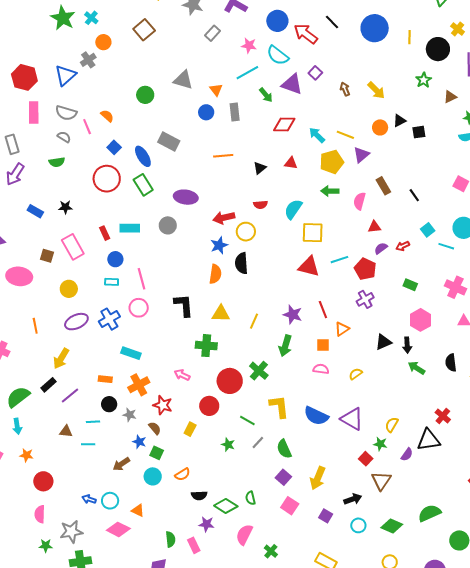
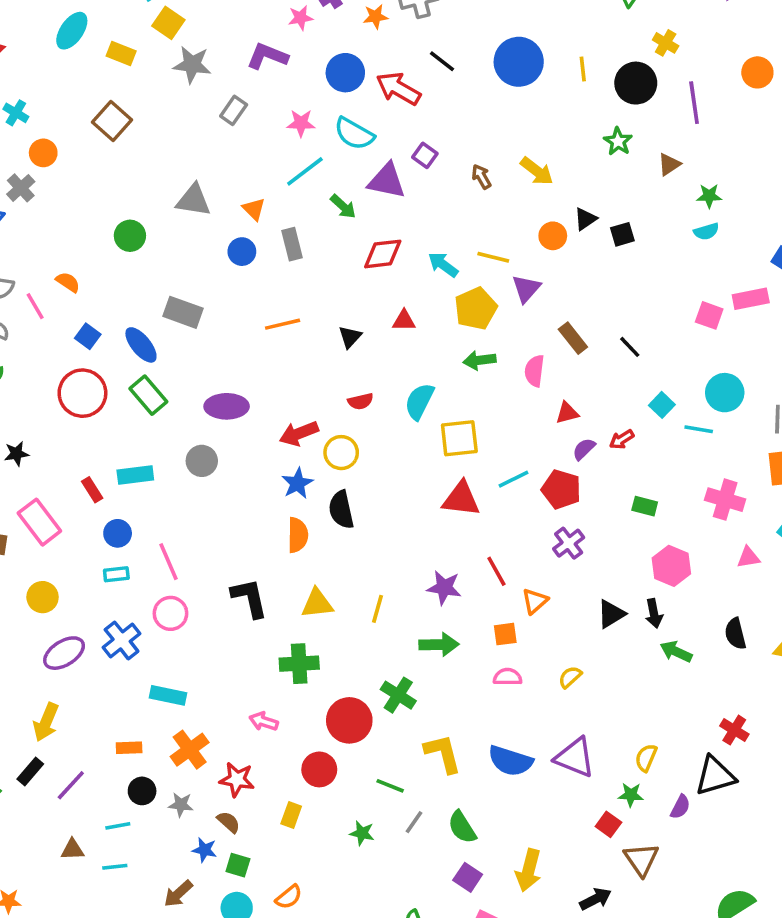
green arrow: (285, 346) -> (439, 645), turned -100

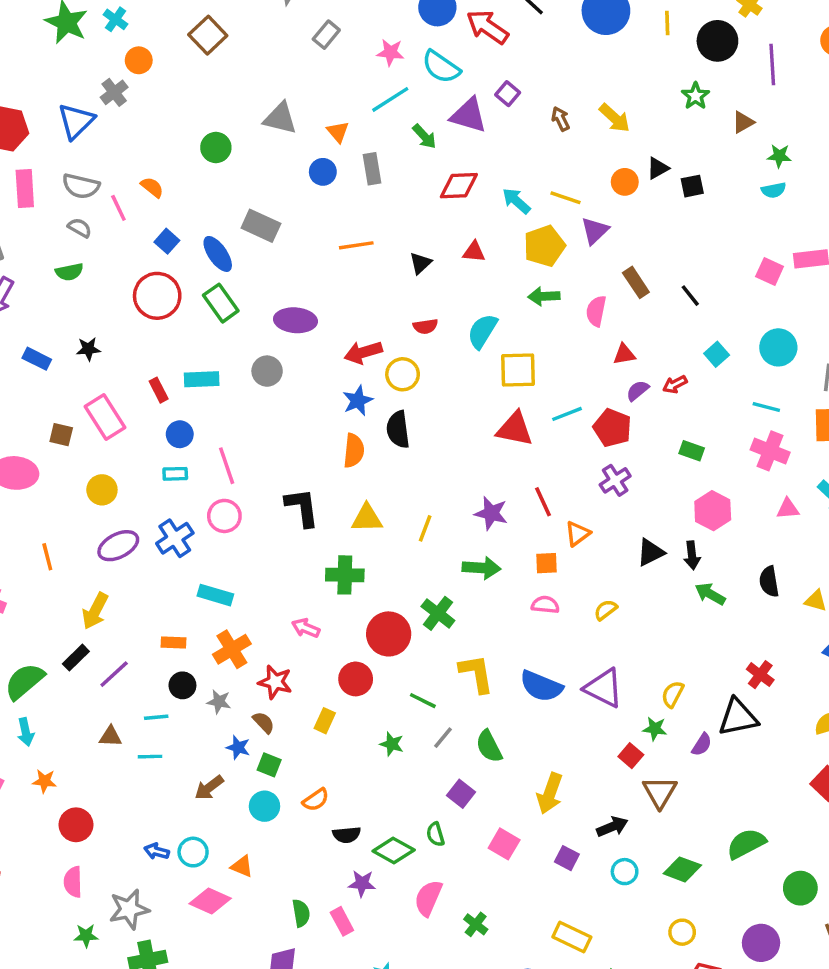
cyan line: (699, 429) -> (766, 407), moved
purple square: (468, 877) -> (461, 794), moved

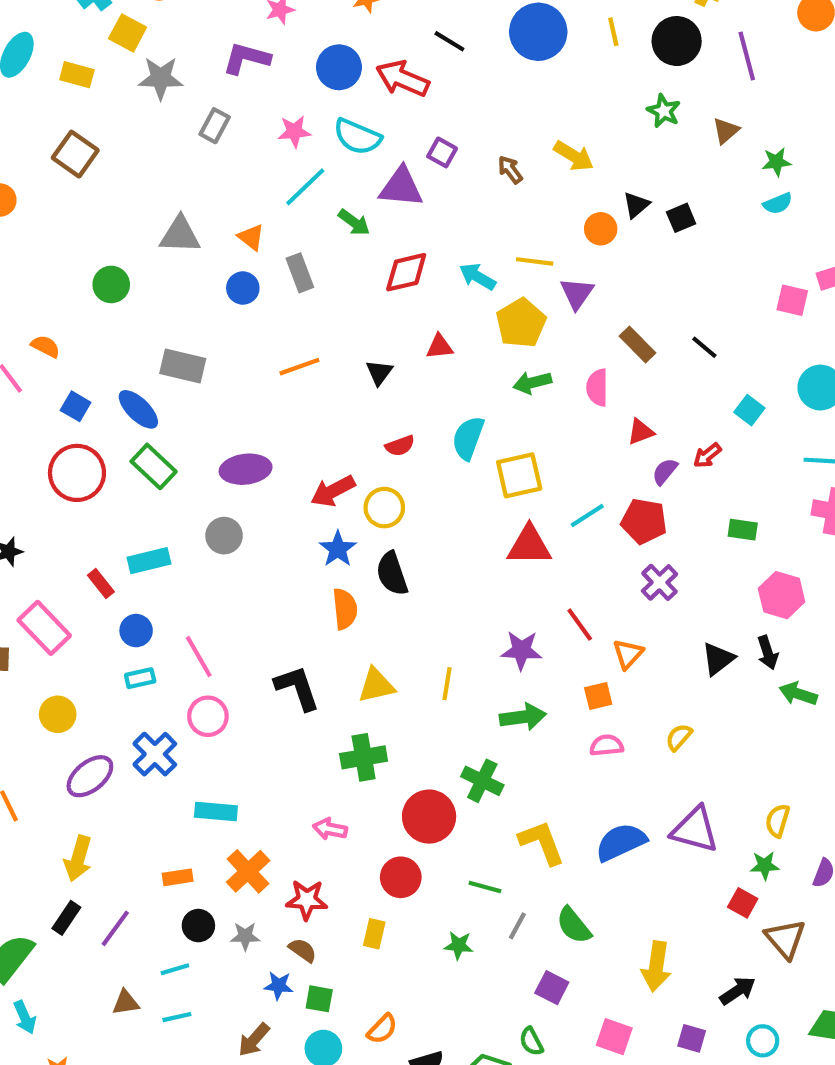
blue semicircle: (541, 686) -> (621, 842), turned 144

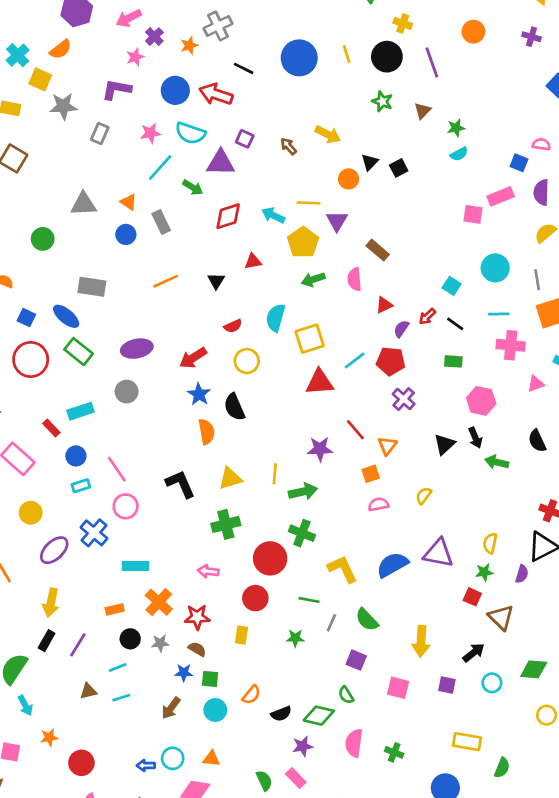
black line: (704, 347) -> (455, 324), moved
yellow circle: (384, 508) -> (247, 361), moved
green arrow: (523, 717) -> (303, 492), moved

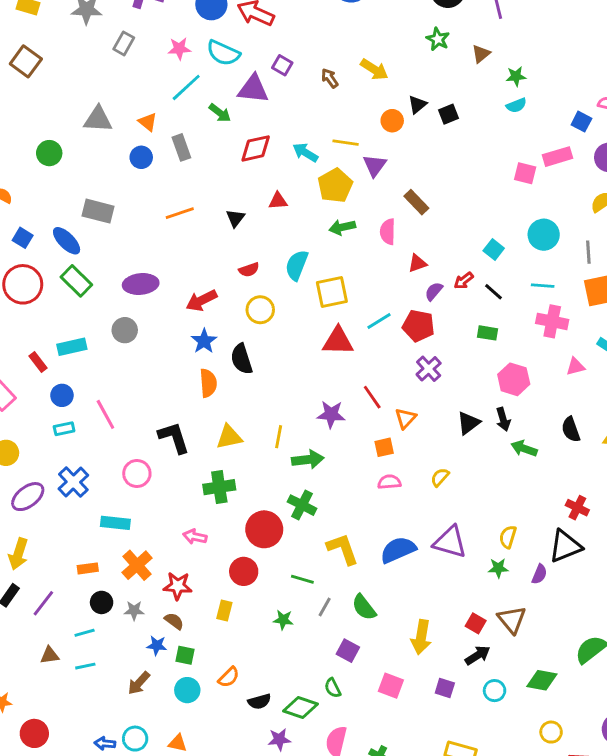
pink circle: (126, 506) -> (137, 474), moved
red square: (472, 597) -> (476, 623), moved

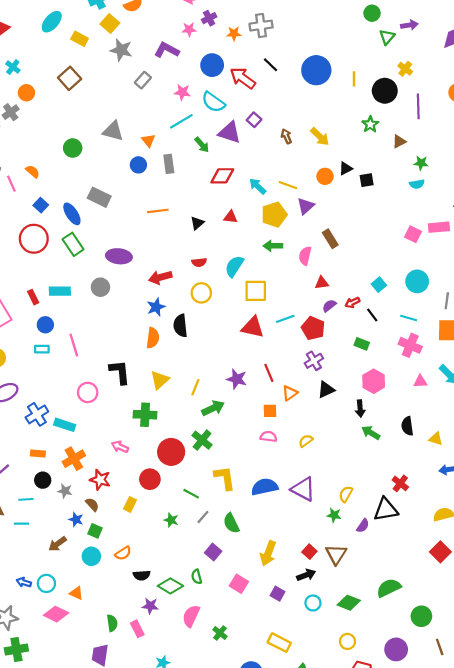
black triangle: (468, 423) -> (326, 390), moved
yellow triangle: (229, 437) -> (160, 380), turned -42
green arrow: (308, 460) -> (213, 408), turned -30
blue cross: (73, 482) -> (37, 414), moved

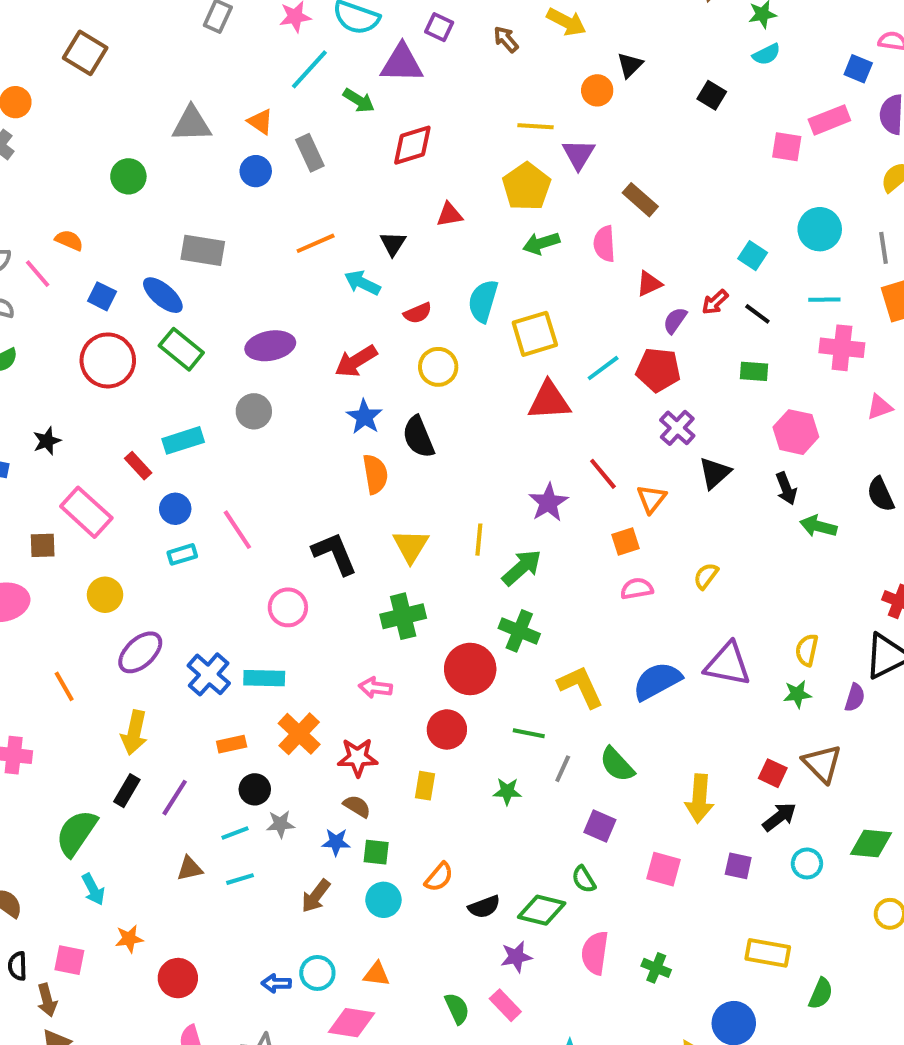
black square: (367, 180) -> (712, 95), moved, turned -32
cyan arrow: (258, 186) -> (362, 283), moved
purple star: (237, 379) -> (548, 502), turned -30
gray star: (65, 491) -> (280, 824), moved

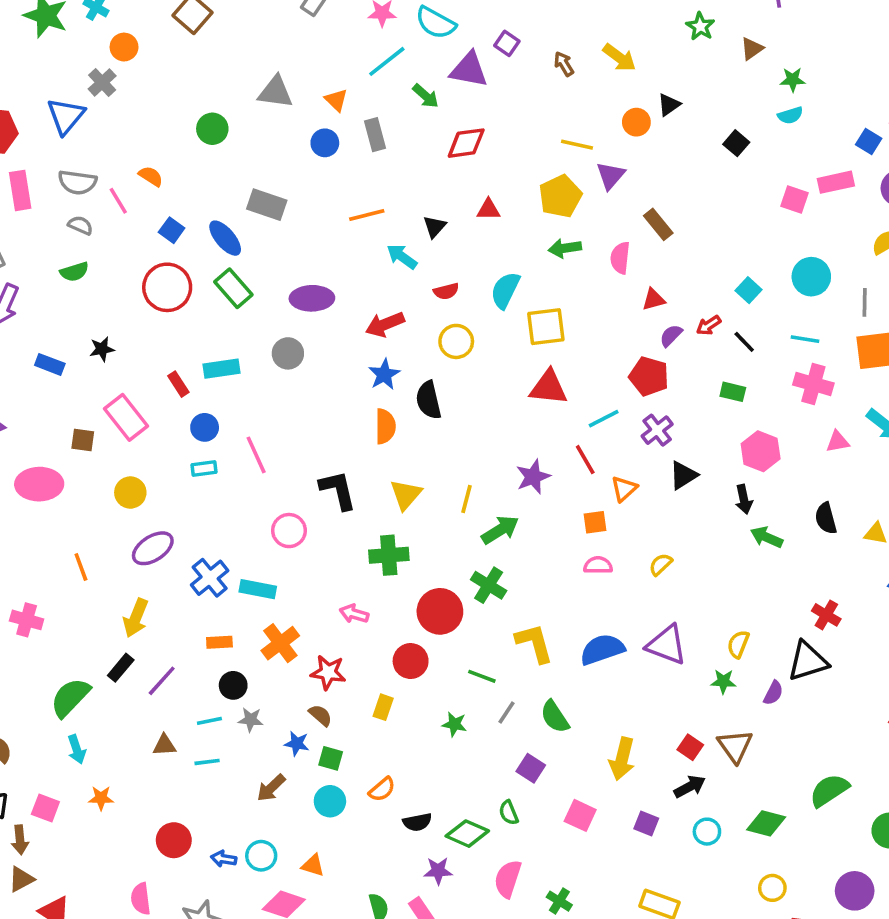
cyan line: (603, 368) -> (604, 419), moved
red circle: (178, 978) -> (174, 840), moved

